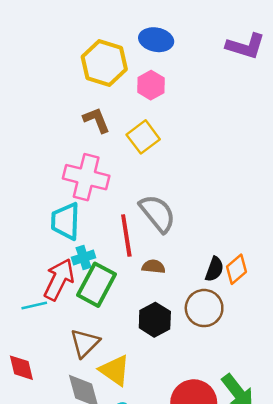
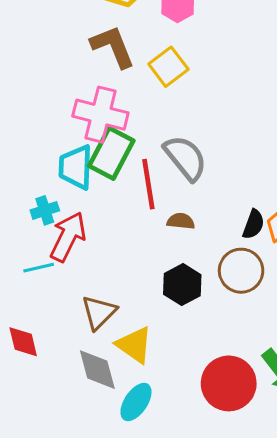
brown L-shape: (96, 120) -> (113, 47), size x1.4
cyan cross: (84, 257) -> (45, 210), moved
green rectangle: (96, 285) -> (111, 153), moved

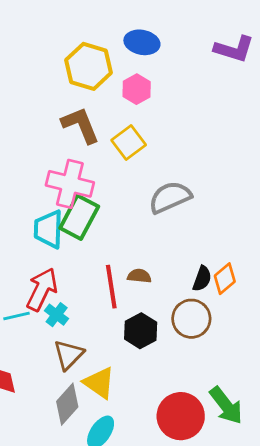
gray semicircle: (185, 158) -> (170, 197), moved, turned -75
red line: (148, 184) -> (111, 287), moved
cyan cross: (45, 210) -> (57, 315), moved, turned -35
gray diamond: (97, 370) -> (67, 404), turned 57

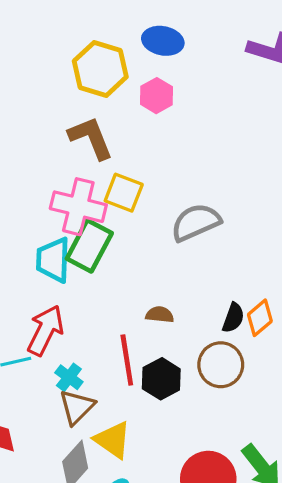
yellow square: (129, 142) -> (124, 193), moved, turned -32
red line: (111, 287) -> (127, 360), moved
cyan cross: (57, 315) -> (69, 377), moved

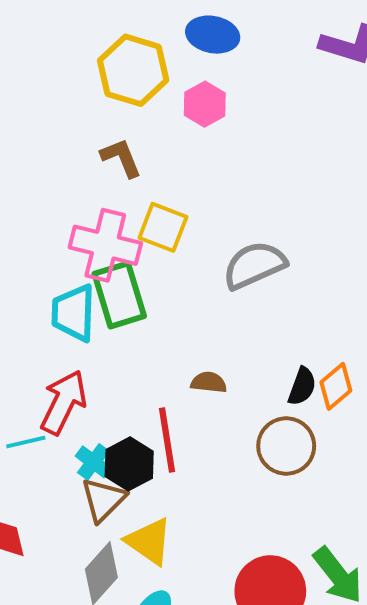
brown L-shape: (91, 138) -> (121, 158), size x0.7
green rectangle: (89, 246) -> (119, 295), turned -45
black hexagon: (161, 379) -> (129, 464), moved

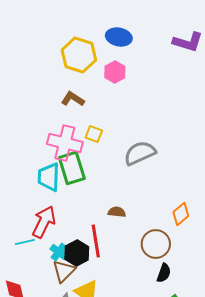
brown L-shape: (121, 158) -> (73, 99), turned -35
yellow square: (163, 227) -> (94, 134), size x0.7
black semicircle: (302, 386) -> (164, 273), moved

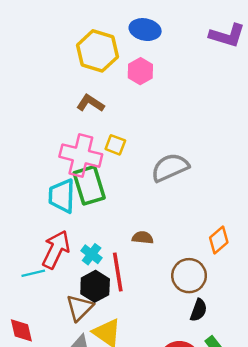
cyan cross: (59, 252) -> (92, 254), moved

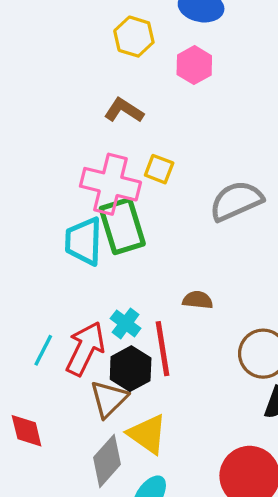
yellow hexagon: (97, 51) -> (134, 37), size x0.7
red arrow: (56, 249) -> (85, 349), moved
cyan line: (33, 273) -> (43, 350), turned -50

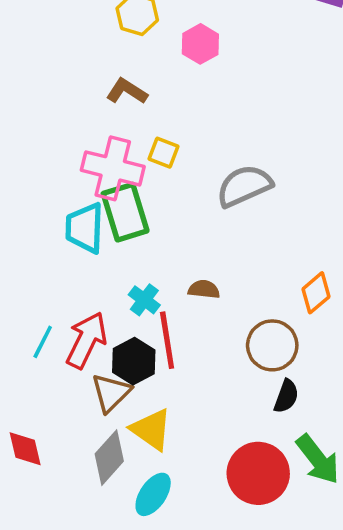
cyan cross: (126, 323) -> (144, 300), moved
red diamond: (27, 431) -> (25, 449), moved

